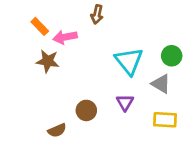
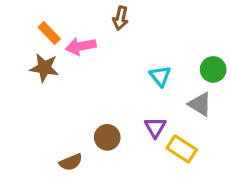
brown star: (48, 61) -> (44, 68), moved
cyan triangle: (129, 61) -> (160, 76), size x0.6
yellow rectangle: (165, 120) -> (182, 149), moved, turned 30

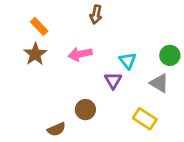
pink arrow: (81, 46) -> (80, 54), moved
brown star: (44, 68) -> (35, 54), turned 30
purple triangle: (155, 127) -> (113, 81), moved

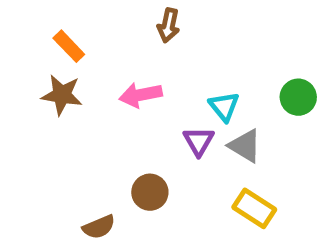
brown star: (35, 54) -> (62, 95), turned -30
gray triangle: (159, 83) -> (245, 146), moved

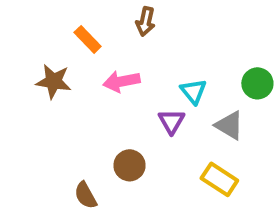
orange rectangle: (69, 46) -> (88, 39), moved
gray triangle: (245, 146) -> (229, 125), moved
brown semicircle: (99, 227) -> (86, 195), turned 84

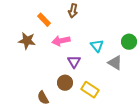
purple triangle: (171, 121) -> (74, 62), moved
yellow rectangle: (219, 179) -> (90, 90), moved

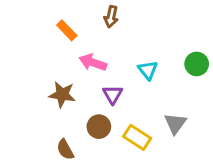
brown star: (27, 41) -> (62, 95), moved
pink arrow: (61, 41) -> (93, 62), turned 30
gray triangle: (115, 63) -> (175, 124), moved, turned 35

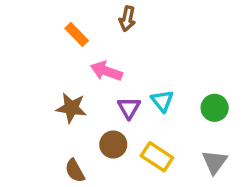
green circle: (197, 64) -> (215, 108), moved
cyan triangle: (148, 70) -> (162, 101), moved
gray triangle: (175, 124) -> (215, 162), moved

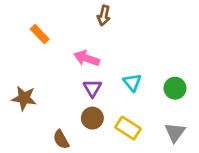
orange rectangle: (77, 34) -> (40, 34), moved
brown star: (71, 108) -> (24, 98), moved
purple triangle: (129, 108) -> (92, 88), moved

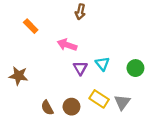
purple triangle: (92, 88) -> (80, 68), moved
brown circle: (92, 118) -> (71, 107), moved
gray triangle: (175, 132) -> (122, 102), moved

